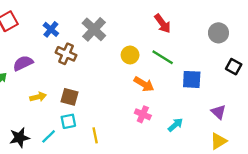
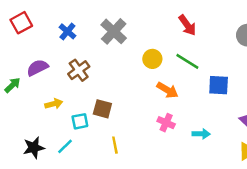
brown cross: (66, 54) -> (79, 70), moved, turned 30
brown square: (70, 97) -> (102, 109), moved
cyan square: (68, 121) -> (80, 121), moved
cyan arrow: (175, 125) -> (201, 134), turned 42

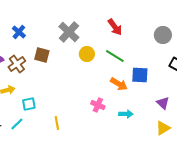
gray cross: (114, 31) -> (69, 32), moved
brown cross: (79, 70) -> (17, 64), moved
orange arrow: (167, 90) -> (119, 84), moved
brown square: (102, 109) -> (42, 55), moved

